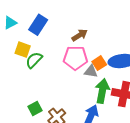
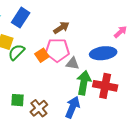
orange square: (99, 63) -> (42, 55), moved
green square: (35, 109) -> (18, 100), turned 32

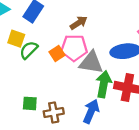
gray triangle: (73, 63) -> (91, 63), size x1.6
brown cross: (39, 108) -> (54, 112), turned 30

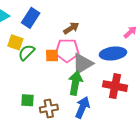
orange square: (57, 53) -> (52, 56), turned 32
gray triangle: (91, 63) -> (82, 64), turned -40
green arrow: (104, 84) -> (75, 83), moved

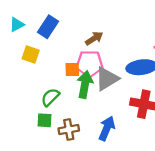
green semicircle: (26, 52) -> (50, 97), moved
green arrow: (75, 83) -> (85, 84), moved

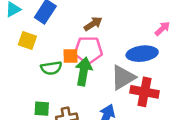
gray triangle: (107, 79) -> (123, 78), moved
green semicircle: (50, 97) -> (51, 68), moved, turned -144

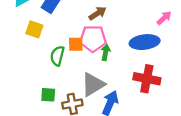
green semicircle: (51, 68) -> (57, 56), turned 114
green arrow: (84, 72) -> (106, 52), moved, size x0.6
gray triangle: (123, 78) -> (93, 84), moved

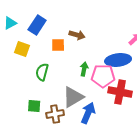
brown arrow: (98, 13) -> (77, 35), turned 49
pink pentagon: (93, 39) -> (103, 76), moved
orange square: (76, 44) -> (58, 45), moved

